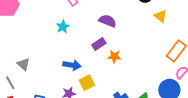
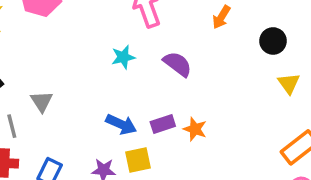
purple semicircle: (108, 21) -> (178, 64), moved
purple rectangle: (99, 44) -> (163, 124), moved

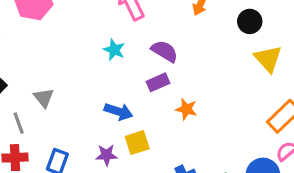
cyan star: (123, 57) -> (114, 50), turned -30
yellow triangle: (289, 83) -> (268, 59), size x1.4
purple rectangle: (163, 124) -> (158, 82), moved

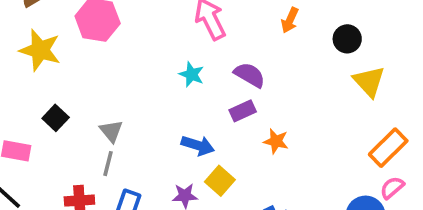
gray line: (19, 123) -> (108, 164), moved, turned 35
yellow square: (137, 143) -> (220, 181), turned -30

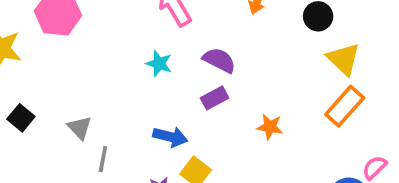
orange star: (276, 141) -> (270, 127), moved
orange rectangle: (388, 148) -> (345, 106), moved
gray line: (108, 164) -> (103, 159), moved

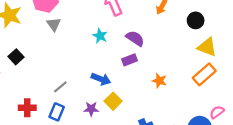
yellow triangle: (344, 59) -> (207, 47), turned -30
gray triangle: (80, 128) -> (54, 24), moved
gray line: (103, 159) -> (60, 87), turned 32

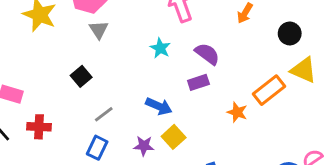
black square: (16, 57) -> (81, 76), moved
orange rectangle: (204, 74) -> (269, 90), moved
red cross: (27, 108) -> (39, 127), moved

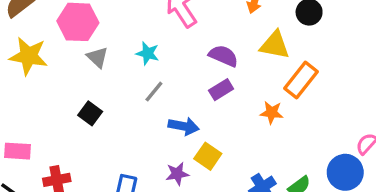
cyan star: (160, 48) -> (148, 53), moved
yellow triangle: (304, 70) -> (275, 45), moved
gray line: (104, 114) -> (154, 92), moved

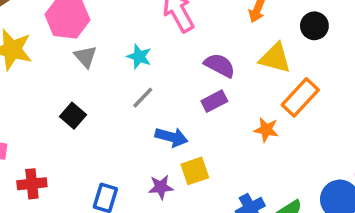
yellow square: (208, 156) -> (195, 171), turned 32

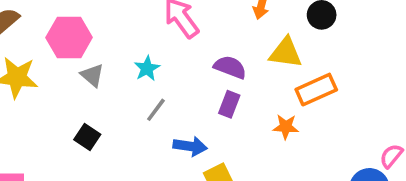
cyan star: (139, 57) -> (147, 68), turned 30
orange rectangle: (300, 97) -> (316, 90), turned 30
purple rectangle: (214, 101) -> (229, 104), turned -35

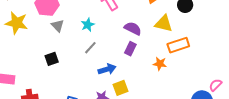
black square: (87, 137) -> (52, 59), turned 32
blue arrow: (190, 146) -> (107, 69), turned -30

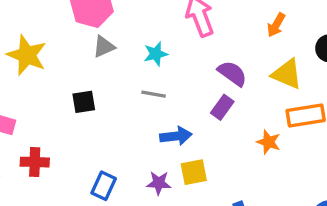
yellow star: (17, 23) -> (27, 55), moved
gray triangle: (58, 26) -> (104, 47), turned 40
gray line: (90, 48) -> (154, 94), turned 48

